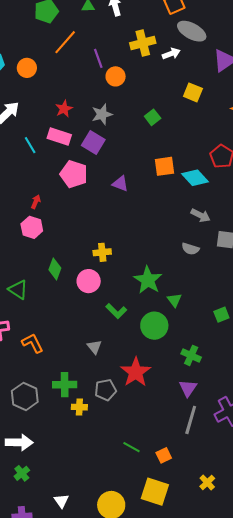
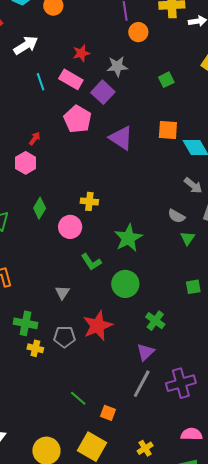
purple triangle: (120, 184) -> (121, 138), size x1.5
green triangle: (174, 300) -> (188, 238), moved
orange square: (164, 455) -> (108, 413), turned 35

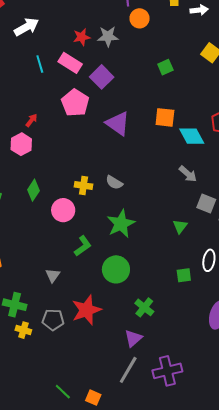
gray star: (117, 66) -> (108, 36), moved
gray semicircle: (176, 216) -> (114, 182), moved
green L-shape: (91, 262) -> (83, 246), turned -95
green line: (78, 398) -> (63, 392), moved

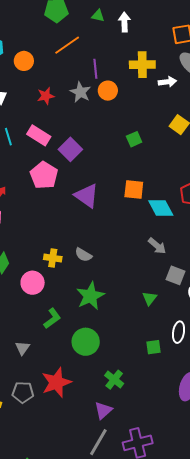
gray star: (108, 36) -> (80, 92), moved, turned 30
red star: (82, 37) -> (46, 96), moved

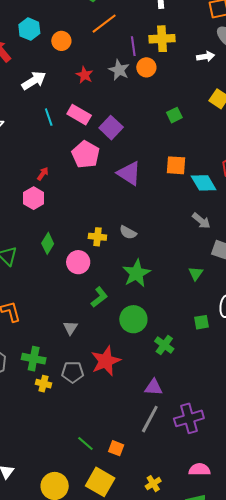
yellow cross: (142, 65) -> (162, 39), moved
red star: (46, 96) -> (85, 75), turned -30
green cross: (114, 380) -> (164, 345), moved
purple triangle: (103, 410) -> (154, 387), turned 48

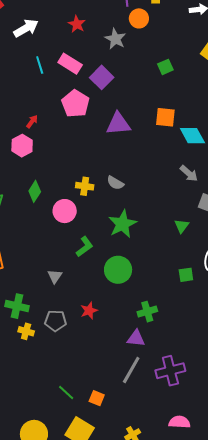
gray star: (119, 70) -> (115, 39), moved
purple triangle: (129, 173) -> (118, 124), turned -40
green cross: (164, 345) -> (147, 312), moved, turned 36
red star: (106, 361) -> (89, 311), size x0.6

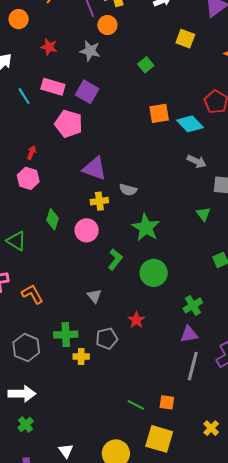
purple triangle: (118, 124) -> (95, 168), moved, turned 40

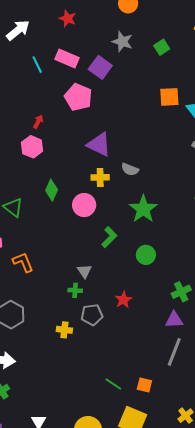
gray star: (90, 51) -> (122, 42), moved
green circle: (154, 273) -> (146, 255), size x0.7
green cross: (66, 335) -> (75, 290), moved, size x0.6

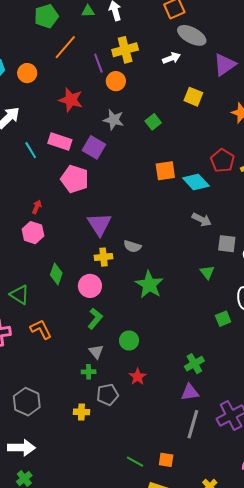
red star: (68, 18) -> (71, 100), moved, size x1.4
purple triangle: (99, 144) -> (99, 224), turned 36
green L-shape: (109, 237) -> (95, 319), moved
green circle: (146, 255) -> (129, 341), moved
orange L-shape: (23, 262) -> (41, 329), moved

